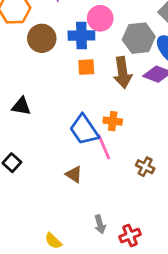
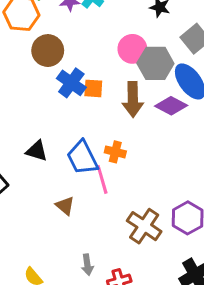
pink circle: (100, 18) -> (132, 49), moved
blue cross: (81, 36) -> (71, 83), moved, turned 30
black triangle: (21, 106) -> (37, 151), moved
brown cross: (145, 167) -> (144, 226), moved, size x1.6

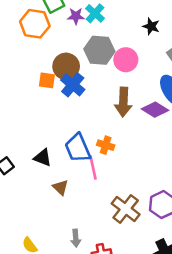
brown circle: (48, 51) -> (66, 66), moved
gray hexagon: (155, 63) -> (99, 50), moved
orange square: (93, 88) -> (47, 80), moved
black triangle: (37, 151) -> (43, 158), moved

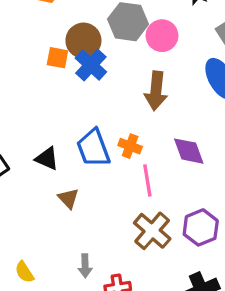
purple diamond: (155, 110) -> (189, 151), moved, turned 35
pink line: (93, 167) -> (147, 180), moved

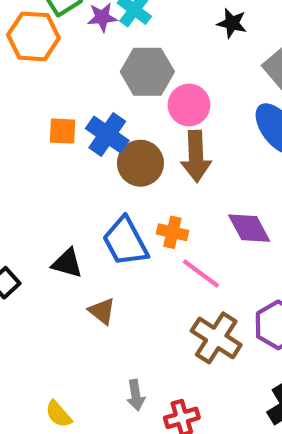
pink circle: (162, 36) -> (189, 105), moved
brown circle: (83, 41) -> (140, 163), moved
pink line: (147, 180) -> (201, 274), turned -36

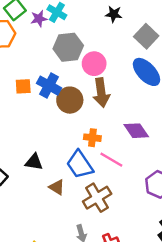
blue trapezoid: (125, 242) -> (80, 165), moved
brown cross: (216, 338) -> (97, 198), moved, turned 32

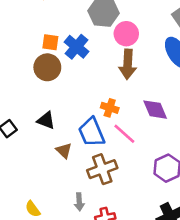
brown circle: (70, 100) -> (47, 67), moved

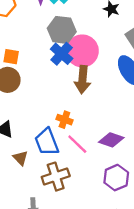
pink circle: (126, 34) -> (82, 51), size x1.4
blue cross: (76, 47) -> (62, 54), moved
purple diamond: (155, 110) -> (111, 140), moved, turned -50

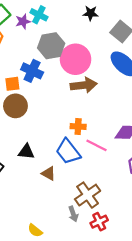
blue cross: (62, 54) -> (32, 71), moved
brown arrow: (83, 80) -> (84, 85), turned -85
brown cross: (56, 177) -> (88, 195), moved

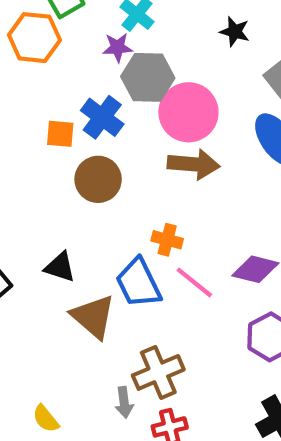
purple star: (23, 21) -> (118, 47), moved
brown circle: (15, 106) -> (98, 179), moved
brown triangle: (49, 173) -> (93, 317), size x1.6

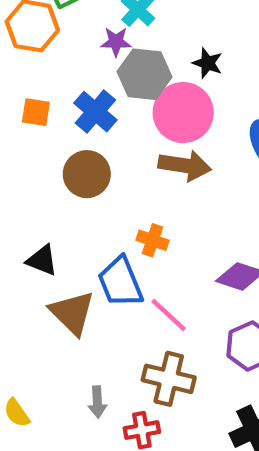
black star: (235, 32) -> (208, 63), moved
orange square: (60, 134) -> (36, 112), moved
pink line: (194, 282) -> (169, 315), moved
brown cross: (158, 372) -> (169, 379), moved, turned 33

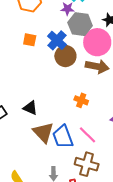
brown circle: (87, 174) -> (65, 56), moved
blue trapezoid: (120, 282) -> (63, 137), moved

